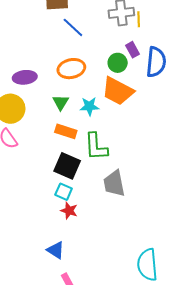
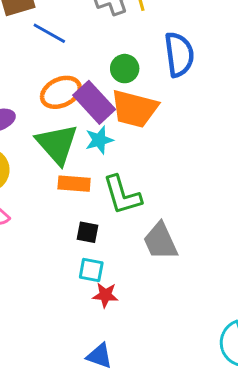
purple rectangle: (132, 50) -> (94, 102), moved, size x1.8
green triangle: (61, 102) -> (57, 144), size x1.8
black square: (67, 166) -> (88, 232), size x0.6

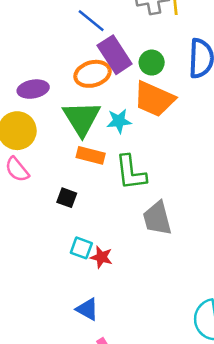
purple rectangle: (94, 102) -> (115, 55), moved
black square: (88, 232) -> (67, 198), moved
cyan square: (91, 270) -> (81, 248), moved

